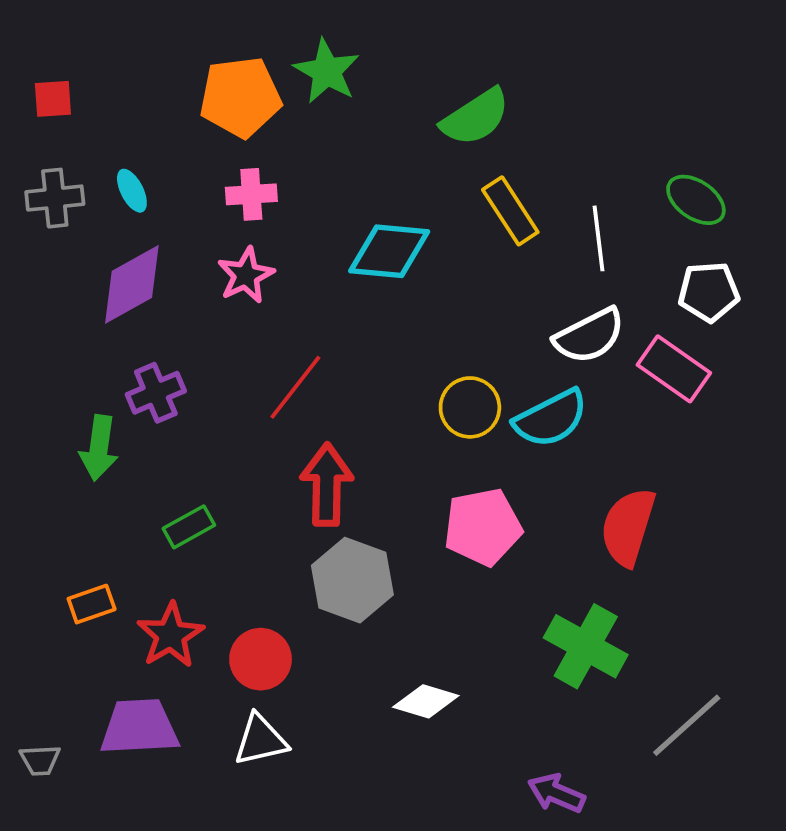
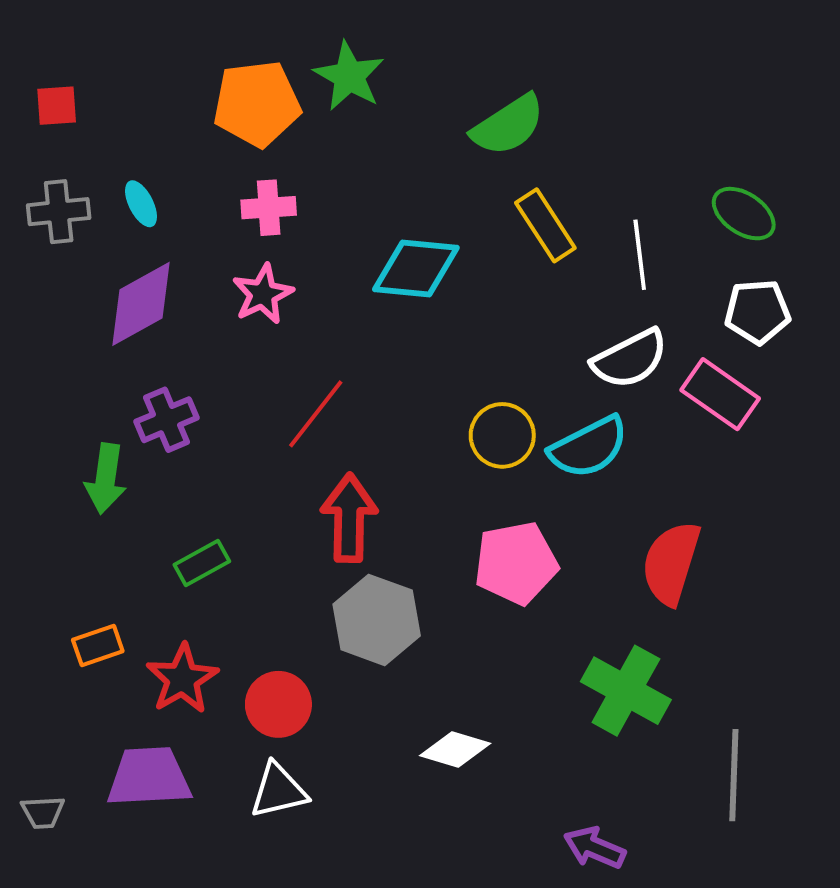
gray line: (687, 725) -> (734, 775), turned -46

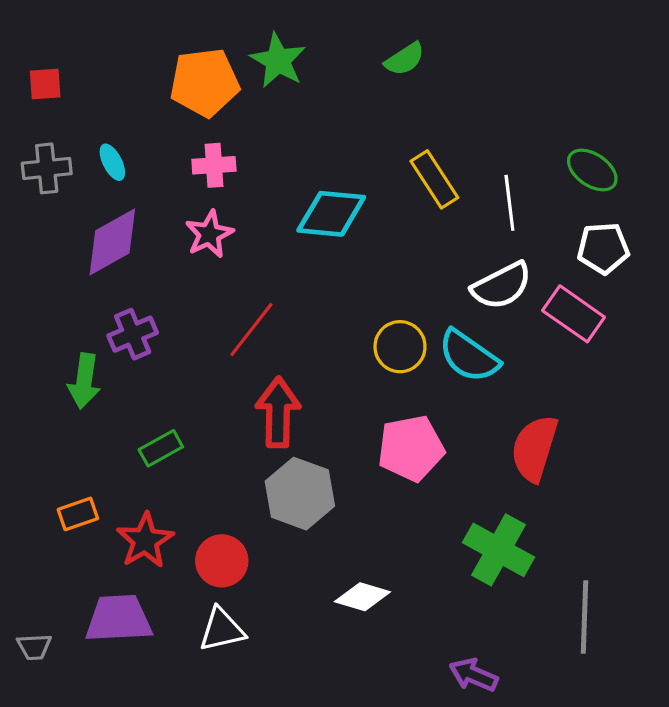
green semicircle: (508, 125) -> (405, 59), moved, size x0.7
cyan semicircle: (589, 447) -> (469, 356), turned 62

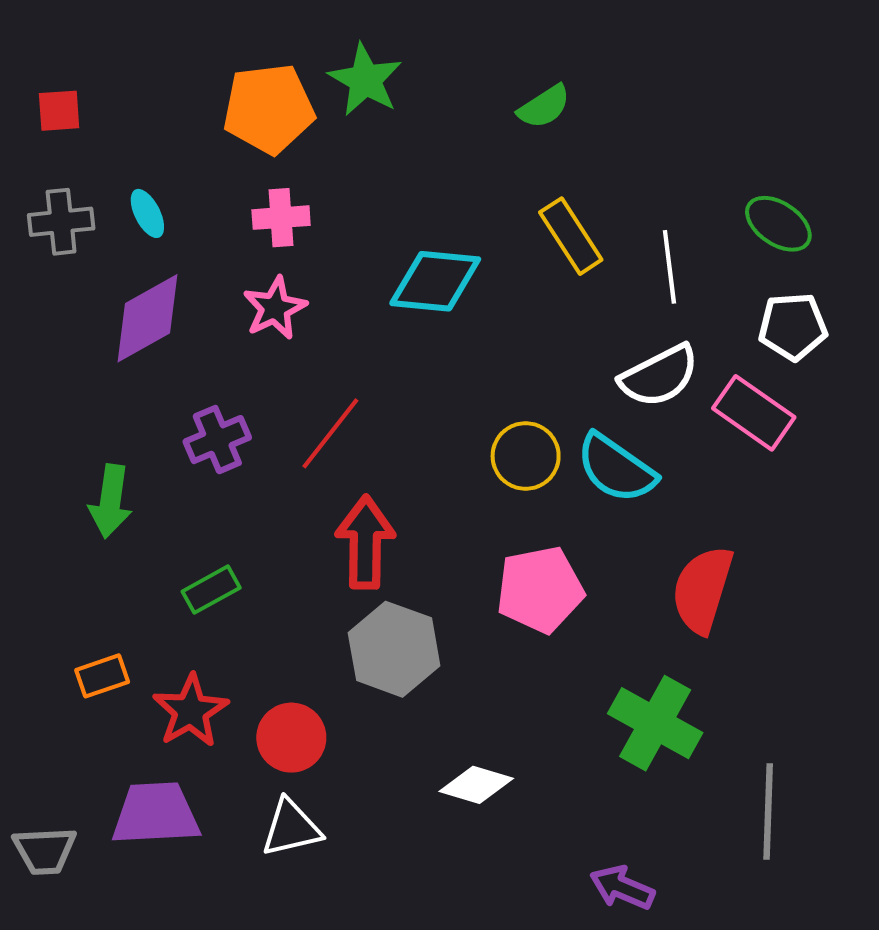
green semicircle: (405, 59) -> (544, 107), moved
purple cross: (133, 334) -> (217, 440), moved
gray trapezoid: (34, 647) -> (45, 851), size x1.4

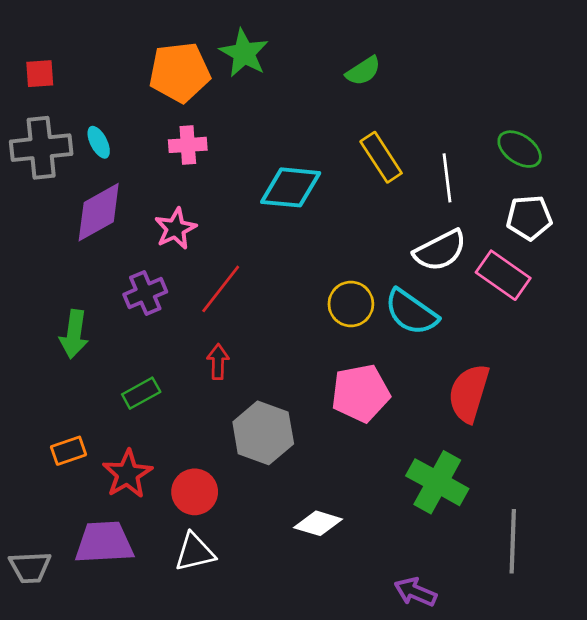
gray cross: (61, 222) -> (41, 148), size x1.4
pink star: (275, 308) -> (175, 229), moved
red arrow: (365, 542) -> (218, 362), moved, size x0.6

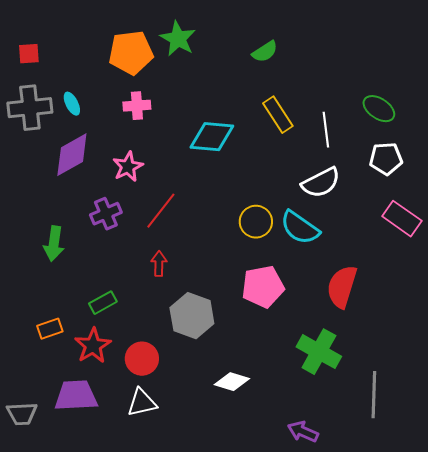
pink rectangle: (503, 275) -> (402, 219), moved
green rectangle: (141, 393) -> (103, 303), moved

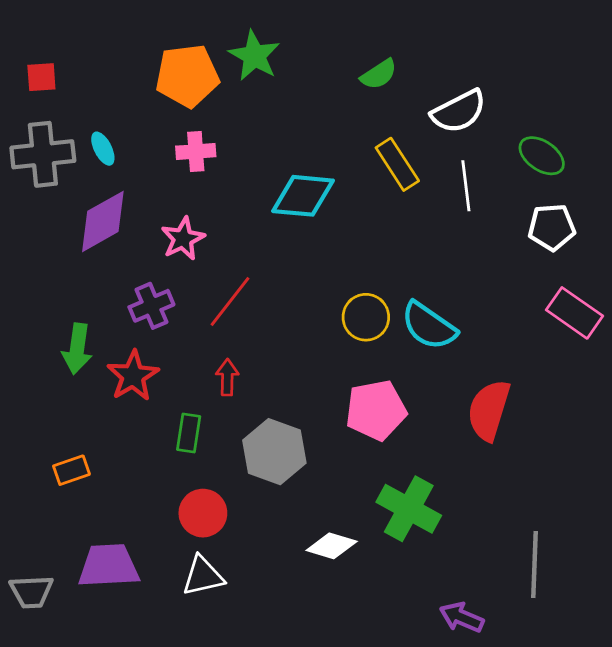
white semicircle: (321, 183) -> (459, 111), moved
green rectangle: (103, 303) -> (189, 433), moved, turned -52
red star: (93, 346) -> (133, 376), moved
green cross: (319, 352) -> (409, 509), moved
purple arrow: (303, 432) -> (462, 617), moved

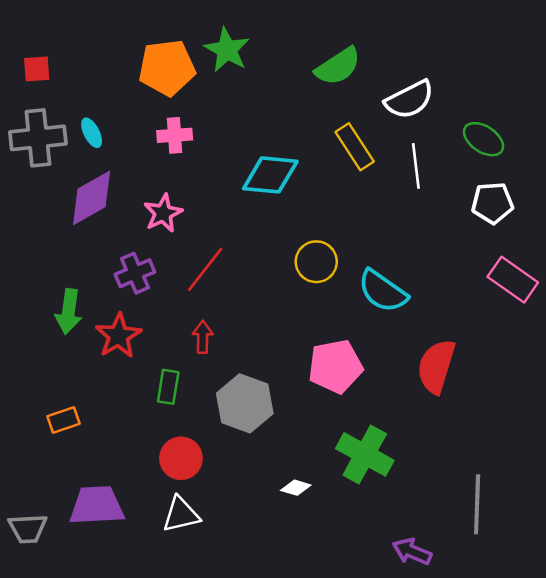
green semicircle: (379, 74) -> (338, 66), size x1.4
yellow circle: (366, 317) -> (316, 262), moved
white diamond: (332, 546) -> (296, 488), size x0.7

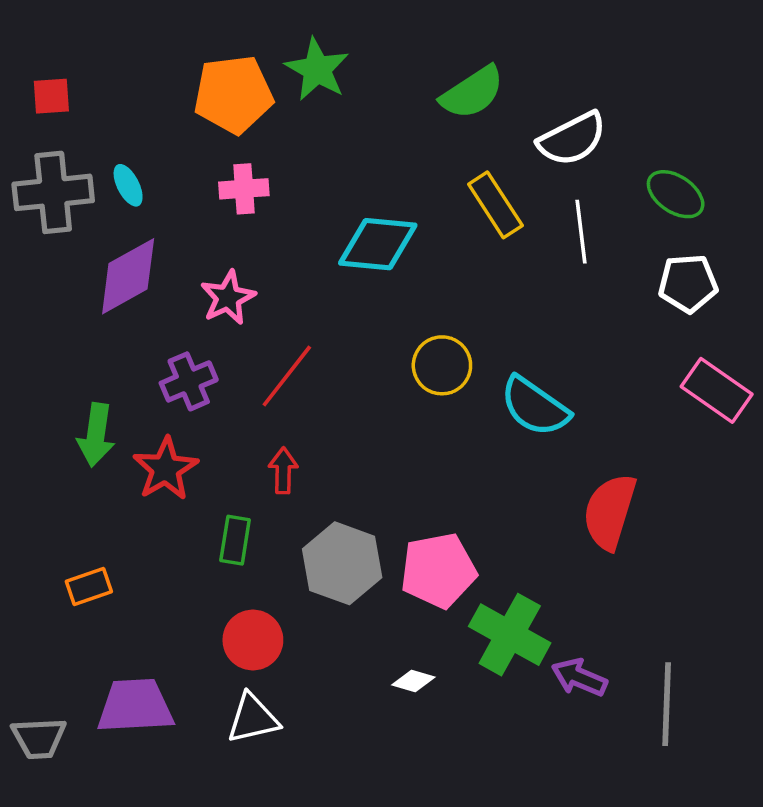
pink pentagon: (335, 366) -> (438, 570), moved
purple arrow: (412, 551) -> (579, 677), moved

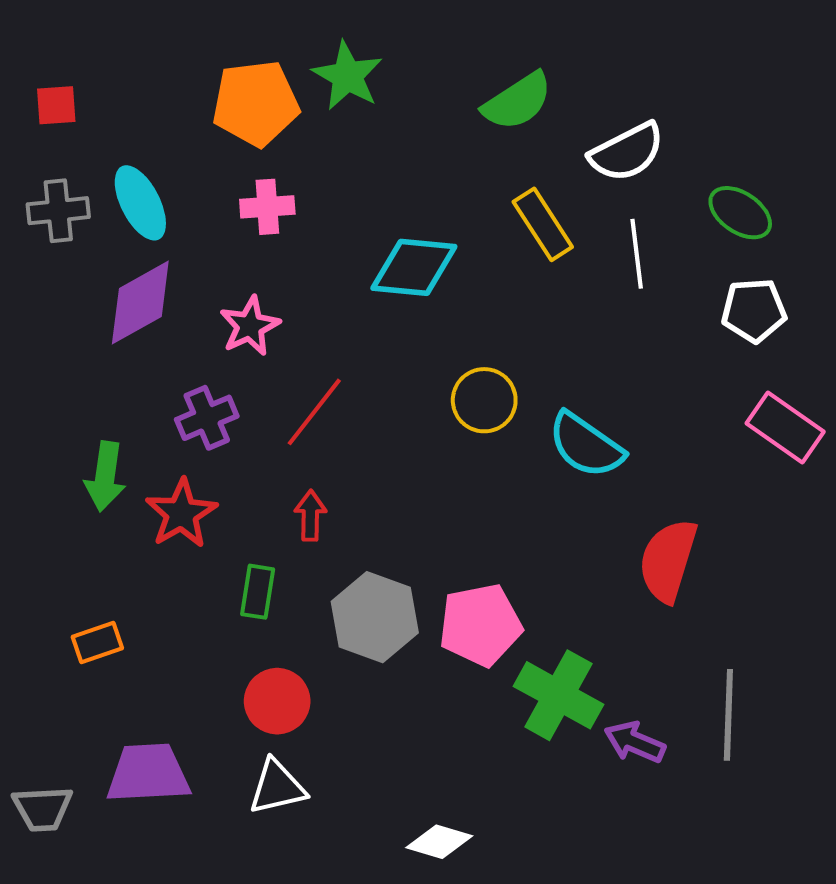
cyan ellipse: (128, 185) -> (140, 203), size x1.6
gray cross: (53, 192) -> (58, 211), size x0.7
white diamond: (413, 681) -> (439, 842), moved, size x1.4
gray line: (667, 704) -> (728, 715), moved

